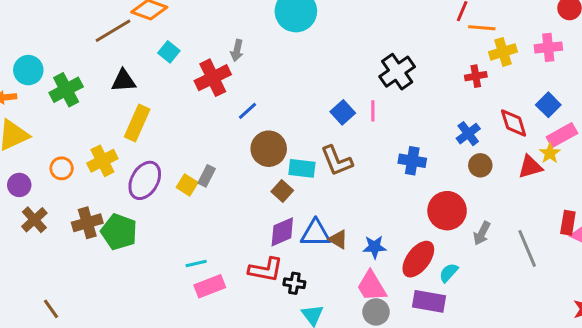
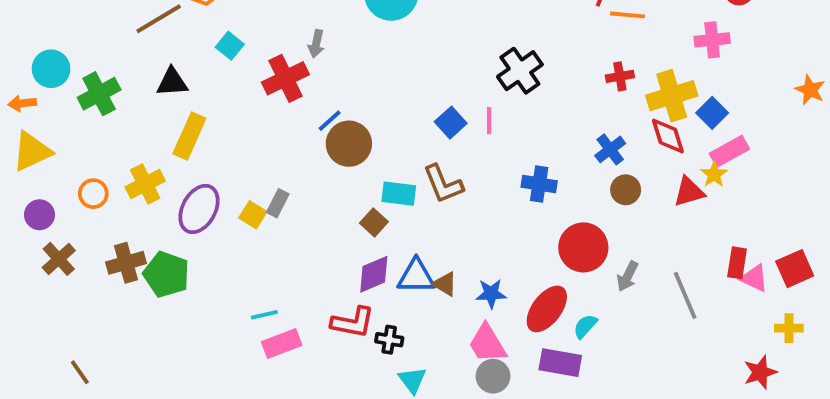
yellow cross: (503, 52) -> (672, 96), moved, size x1.4
brown circle: (269, 149) -> (349, 144), moved

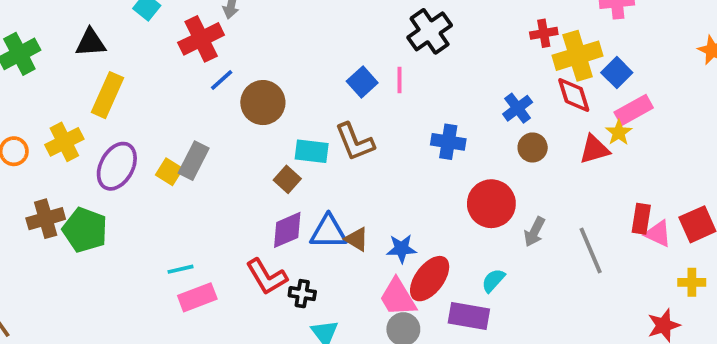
red cross: (620, 76) -> (544, 33), moved
blue line: (330, 121) -> (222, 80), moved
gray rectangle: (278, 203) -> (194, 161), size x1.4
red ellipse: (547, 309) -> (430, 279), moved
red L-shape: (353, 322) -> (267, 277), turned 48

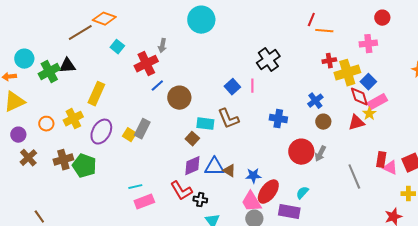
black triangle: (91, 43) -> (67, 66), moved
red diamond: (574, 95) -> (359, 97), moved
gray arrow: (534, 232) -> (320, 154), moved

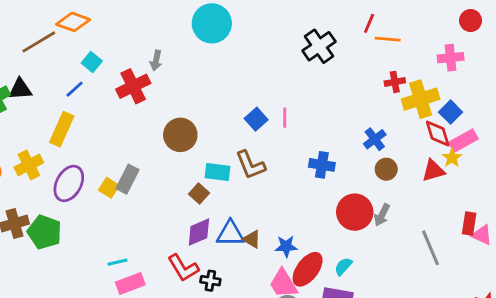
black cross: (268, 60) -> (319, 46), moved
blue line: (157, 86) -> (75, 89), moved
cyan semicircle: (302, 193) -> (343, 266), moved

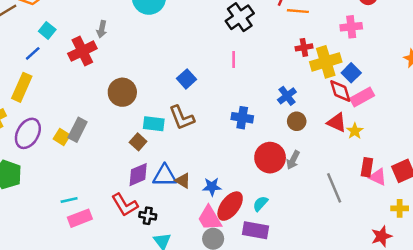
pink line: (285, 118) -> (234, 60), moved
yellow star: (452, 158) -> (355, 131), moved
red triangle: (433, 171) -> (337, 122), turned 40

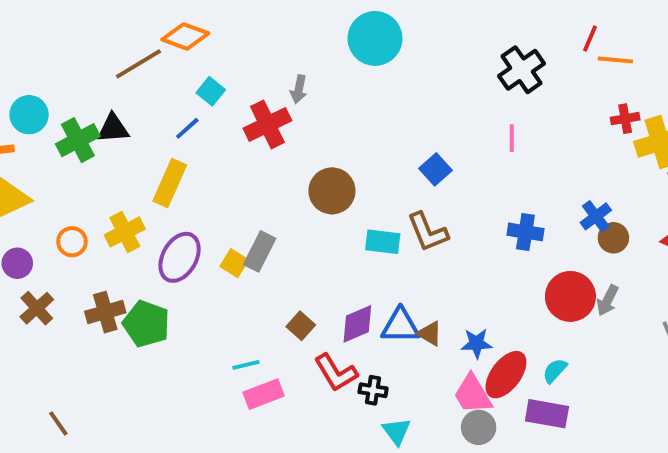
blue cross: (287, 96) -> (596, 216), moved
brown square: (138, 142) -> (301, 326), moved

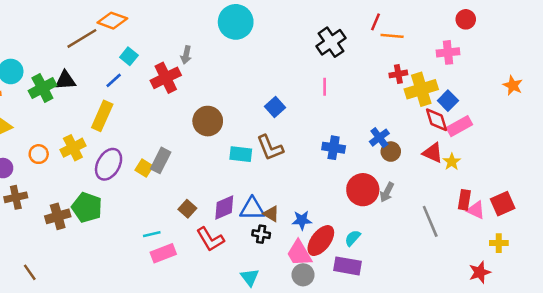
brown cross: (37, 308) -> (16, 197), turned 30
brown cross: (105, 312) -> (58, 216), moved
black cross: (373, 390) -> (261, 234), moved

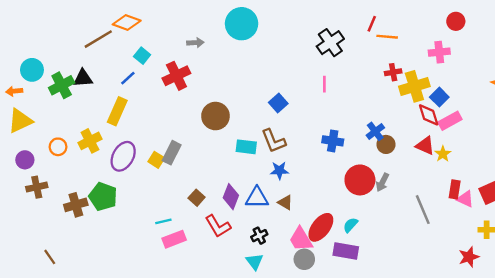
gray arrow: (186, 55) -> (195, 43), moved, turned -105
purple diamond: (224, 207) -> (231, 197), turned -45
brown triangle: (271, 214) -> (285, 202), moved
blue star: (302, 220) -> (279, 170), moved
black cross: (261, 234) -> (259, 236), moved, turned -35

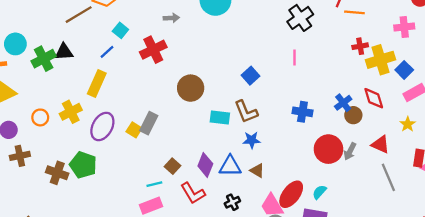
red diamond: (429, 115) -> (374, 98), moved
red triangle: (425, 146) -> (380, 145), moved
brown cross: (76, 205) -> (57, 173), turned 35
cyan line: (163, 221) -> (154, 184), moved

